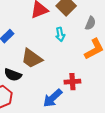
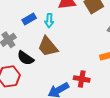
cyan arrow: (60, 34) -> (49, 21), moved

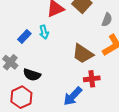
brown trapezoid: (48, 47) -> (83, 54), moved

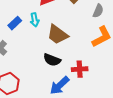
brown trapezoid: (83, 54) -> (57, 34), moved
black semicircle: (32, 75) -> (52, 60), moved

